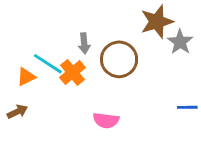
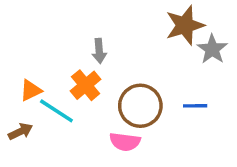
brown circle: (119, 59) -> (140, 106), moved
cyan line: (48, 64) -> (56, 111), moved
blue line: (187, 107) -> (195, 106), moved

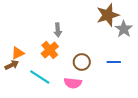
brown circle: (140, 106) -> (82, 62), size x0.7
cyan line: (56, 111) -> (40, 77), moved
brown arrow: (20, 131) -> (12, 65), moved

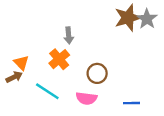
gray star: (124, 29) -> (147, 19), moved
orange triangle: (18, 53) -> (21, 63), turned -48
blue line: (114, 62) -> (132, 103), moved

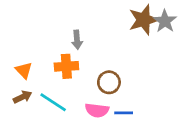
orange cross: (59, 59) -> (66, 66), turned 36
brown arrow: (14, 77) -> (22, 97), moved
blue line: (132, 103) -> (124, 113), moved

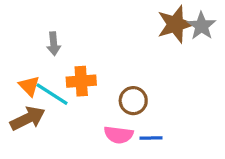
gray arrow: (77, 40) -> (54, 44), moved
brown arrow: (22, 97) -> (28, 118), size x1.5
cyan line: (53, 102) -> (52, 94), moved

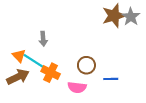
gray arrow: (54, 44) -> (43, 39), moved
orange cross: (81, 81) -> (51, 73), moved, turned 30
blue line: (151, 138) -> (111, 79), moved

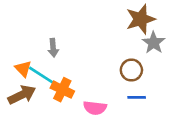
gray star: (131, 17) -> (154, 43), moved
brown circle: (86, 65) -> (131, 70), moved

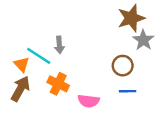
gray arrow: (53, 48) -> (59, 45), moved
cyan line: (41, 75) -> (39, 56), moved
brown arrow: (22, 95) -> (20, 89), turned -35

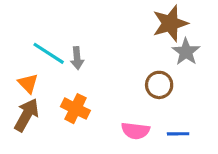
cyan line: (39, 56) -> (49, 53), moved
blue line: (128, 91) -> (178, 134), moved
pink semicircle: (89, 101) -> (135, 131), moved

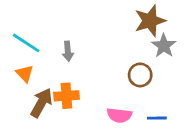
cyan line: (49, 53) -> (26, 43), moved
orange cross: (75, 109) -> (66, 96), turned -30
brown arrow: (27, 115) -> (41, 103), moved

